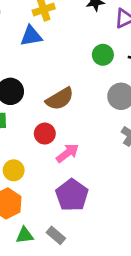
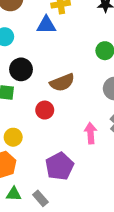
pink arrow: (67, 153) -> (91, 133), moved, turned -66

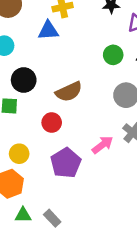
pink arrow: (91, 133) -> (103, 145), turned 60
purple pentagon: (60, 166) -> (66, 163), moved

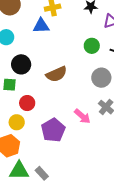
red circle: (52, 123) -> (27, 103), moved
pink arrow: (103, 145) -> (82, 116), turned 78
green triangle: (23, 215) -> (19, 171), size x1.5

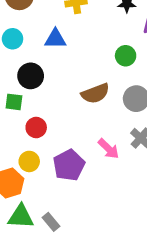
blue triangle: (41, 26) -> (55, 39), moved
brown semicircle: (56, 74) -> (95, 93), moved
yellow circle: (17, 122) -> (29, 161), moved

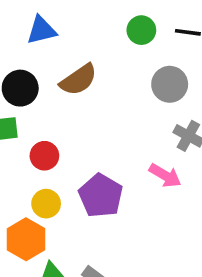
brown semicircle: (95, 93) -> (78, 80), moved
pink arrow: (108, 149) -> (165, 175), moved

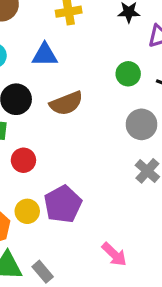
pink arrow: (165, 175) -> (114, 254), moved
yellow circle: (46, 204) -> (27, 211), moved

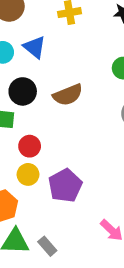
blue triangle: (45, 55) -> (34, 47), moved, turned 40
yellow circle: (27, 211) -> (28, 174), moved

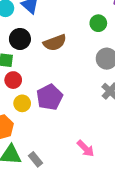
red circle: (30, 146) -> (13, 80), moved
purple pentagon: (65, 186) -> (50, 97), moved

